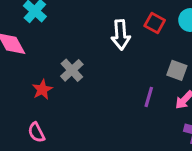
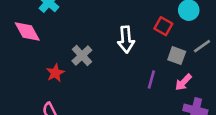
red square: (155, 23) -> (163, 26), moved
white arrow: (121, 35) -> (126, 40), moved

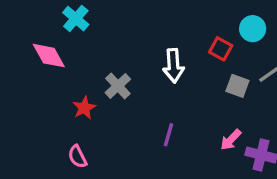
purple line: (151, 80) -> (168, 135), moved
pink arrow: (183, 82) -> (231, 140), moved

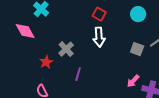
cyan circle: (253, 29) -> (138, 14), moved
red square: (221, 49) -> (99, 14), moved
purple line: (168, 135) -> (78, 74), moved

